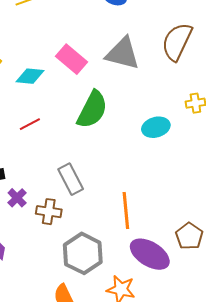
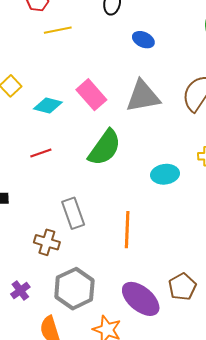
gray triangle: (123, 53) -> (143, 96), turned -33
purple cross: (17, 198) -> (20, 291), moved
orange line: (126, 210) -> (127, 230), moved

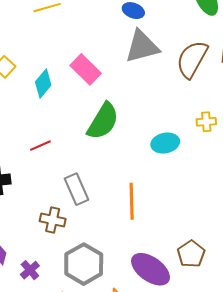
gray triangle: (143, 96) -> (142, 46), moved
cyan diamond: (48, 106) -> (43, 84), turned -60
red line: (41, 153) -> (40, 146), moved

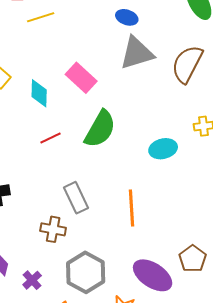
cyan diamond: (43, 84) -> (39, 93), turned -36
red line: (40, 146) -> (50, 138), moved

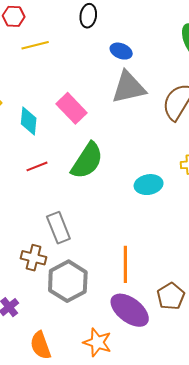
orange line: (131, 208) -> (125, 264), moved
gray hexagon: (86, 272) -> (68, 281), moved

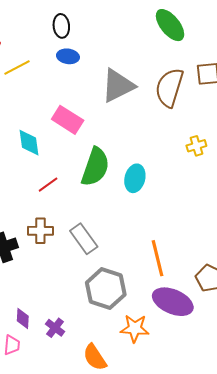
blue ellipse: (121, 51) -> (68, 56), moved
cyan ellipse: (149, 185) -> (135, 178), moved, turned -52
brown cross: (33, 258) -> (40, 231), moved
orange star: (97, 342) -> (135, 328), moved

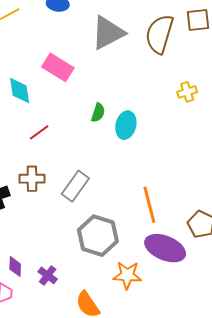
green semicircle: (95, 167) -> (98, 113), moved, size x0.5
gray rectangle: (84, 239) -> (75, 186), turned 72

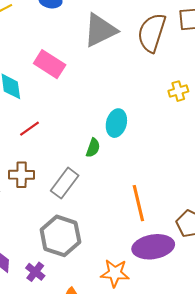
green semicircle: (98, 113) -> (93, 148), moved
gray hexagon: (98, 236) -> (60, 236), moved
purple ellipse: (165, 248) -> (153, 247), turned -33

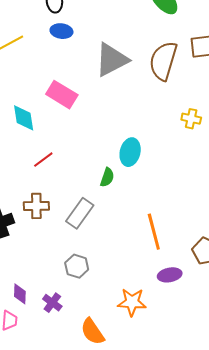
yellow cross: (178, 91) -> (191, 119), turned 30
gray hexagon: (60, 236) -> (77, 266), size x0.6
purple ellipse: (153, 247) -> (170, 275), size x0.6

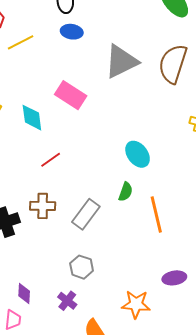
cyan ellipse: (130, 152) -> (138, 154), turned -52
green semicircle: (107, 177) -> (126, 192), moved
orange line: (154, 232) -> (156, 215), moved
purple cross: (52, 303) -> (67, 301), moved

